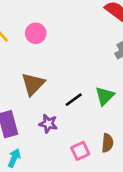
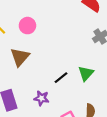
brown triangle: (33, 84) -> (20, 57), moved

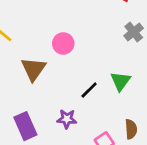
pink circle: (27, 26) -> (63, 43), moved

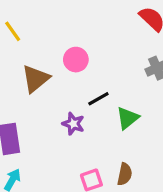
black line: (89, 90) -> (98, 99), moved
purple star: (67, 119) -> (73, 124), moved

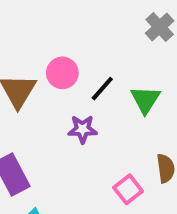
pink circle: (76, 60) -> (62, 73), moved

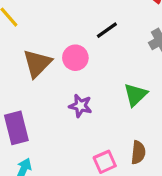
black line: (102, 89) -> (107, 30), moved

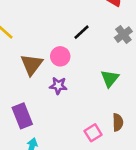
purple star: (80, 106) -> (58, 86), moved

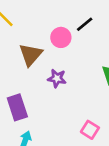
pink circle: (60, 56) -> (61, 37), moved
pink square: (93, 133) -> (90, 130), turned -30

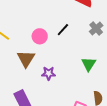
pink circle: (61, 37) -> (40, 36), moved

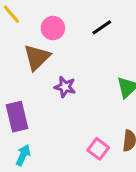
pink circle: (40, 36) -> (53, 28), moved

